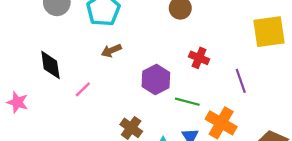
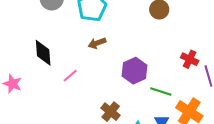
red cross: (199, 58) -> (190, 59), moved

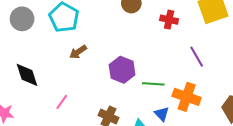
red cross: (190, 59) -> (169, 20), moved
pink line: (70, 76) -> (62, 102), moved

